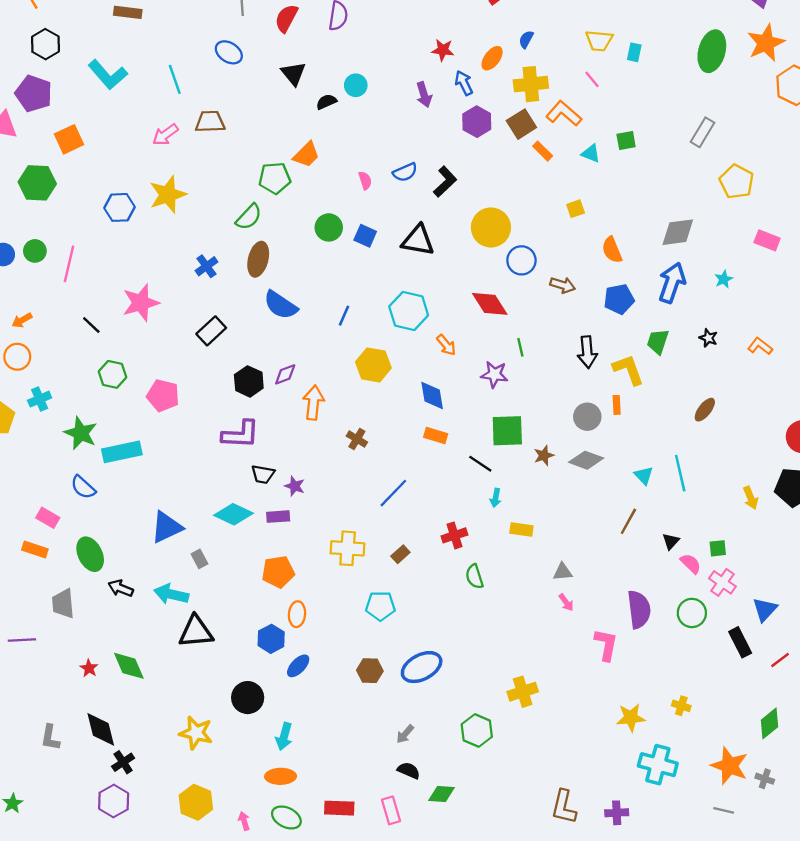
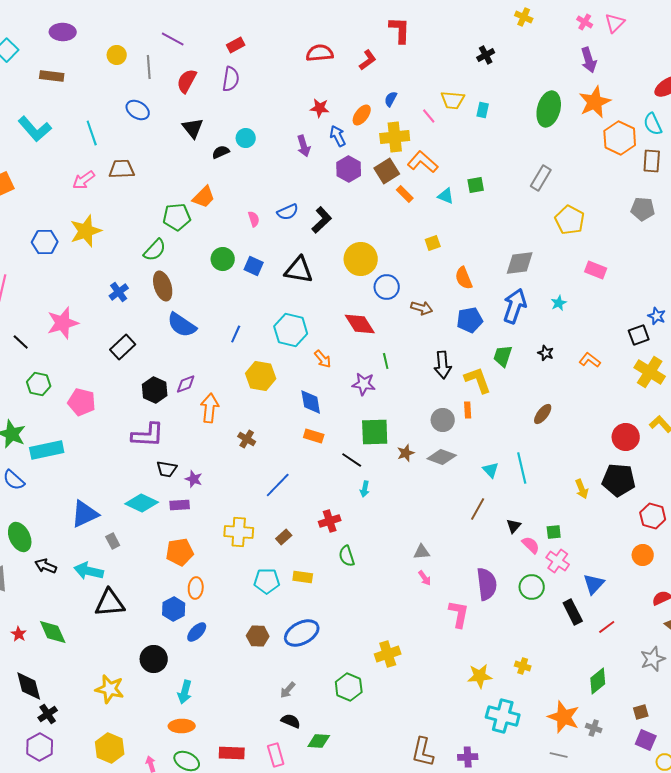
pink line: (592, 79) -> (429, 116), moved
brown ellipse: (258, 259) -> (163, 286), turned -32
yellow rectangle: (521, 530) -> (303, 577), moved

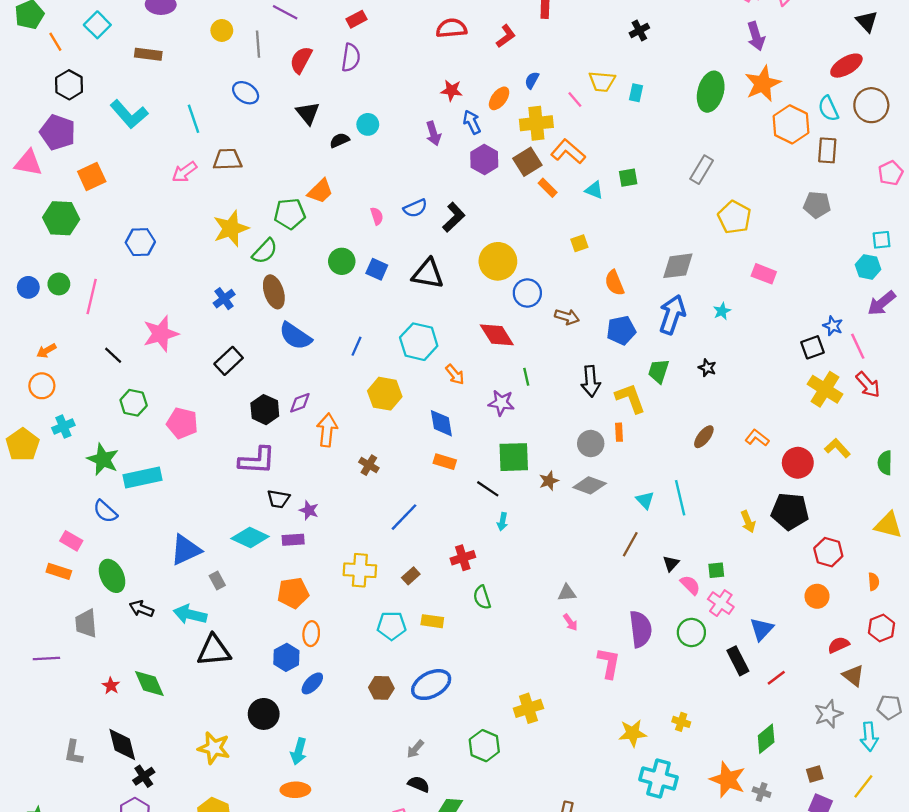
yellow star: (86, 231) -> (231, 229), moved
orange L-shape: (590, 360) -> (757, 438), moved

